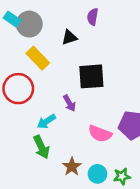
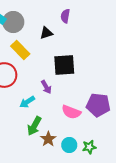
green arrow: (41, 147) -> (34, 126), moved, turned 54

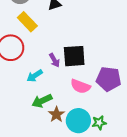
black square: (64, 65) -> (74, 56), moved
green arrow: (34, 126) -> (42, 101), turned 36
cyan circle: (69, 145) -> (78, 121), size x1.5

